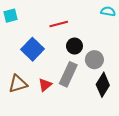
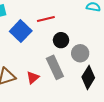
blue square: (33, 49) -> (21, 31), moved
gray rectangle: (68, 74) -> (55, 67), turned -50

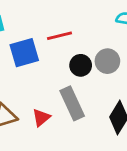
blue square: (21, 31) -> (24, 53), turned 30
gray circle: (80, 53) -> (107, 61), moved

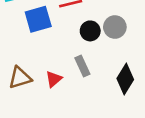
gray rectangle: (72, 103) -> (82, 66), size x0.7

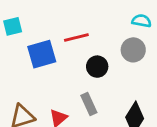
gray circle: (115, 27) -> (133, 50), moved

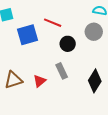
red line: (76, 37) -> (53, 23), turned 36

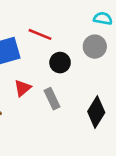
red triangle: (40, 81) -> (23, 88), moved

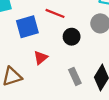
gray rectangle: (52, 99) -> (75, 76), moved

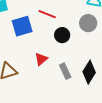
red triangle: (41, 58) -> (41, 59), moved

